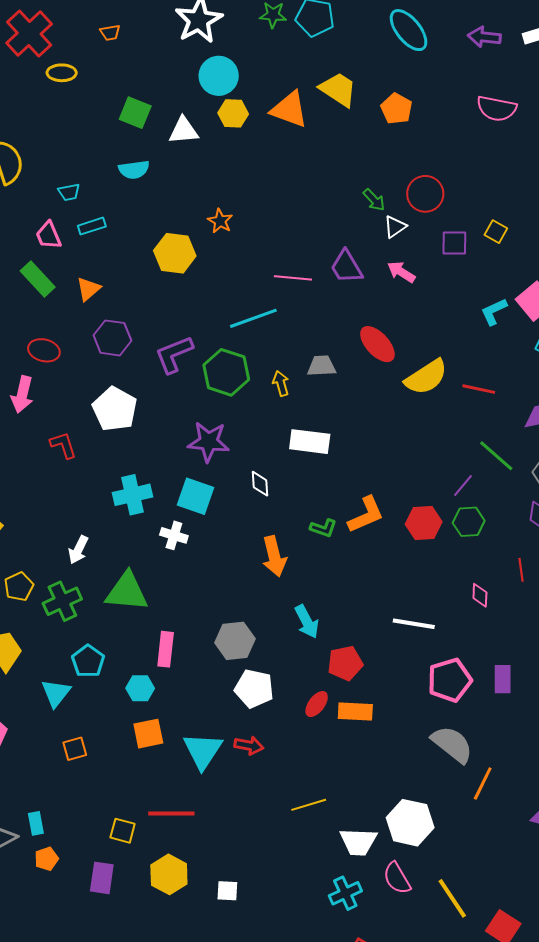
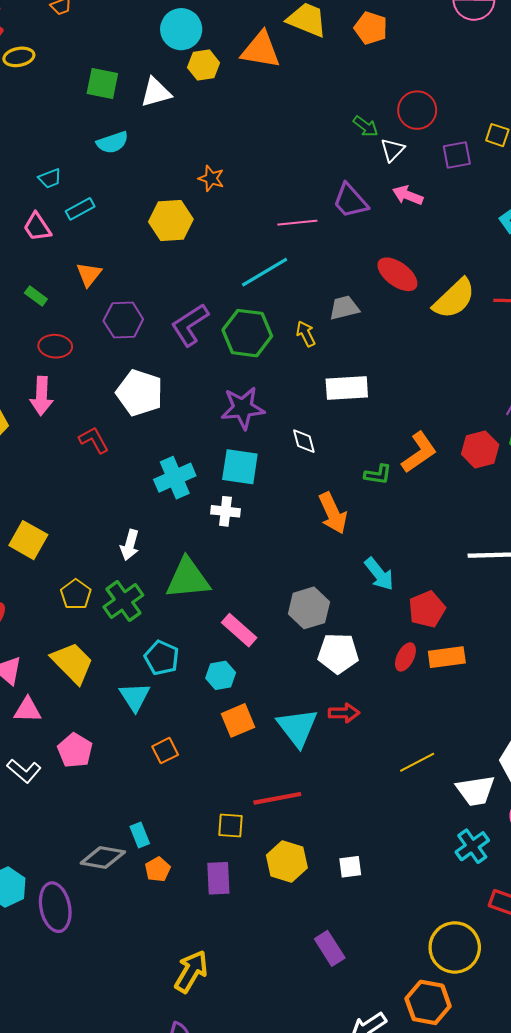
green rectangle: (38, 279) -> (36, 296), moved, size x0.6
pink rectangle: (166, 649) -> (239, 630), turned -44

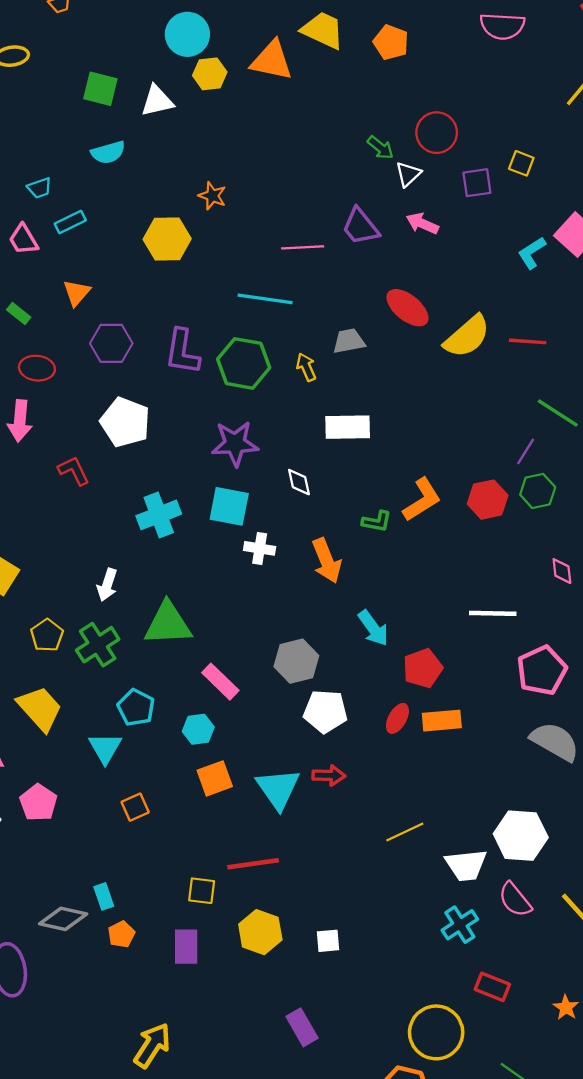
cyan line: (265, 272) -> (265, 299), turned 36
purple L-shape: (190, 325) -> (182, 352), turned -51
white cross: (225, 511) -> (260, 548), moved

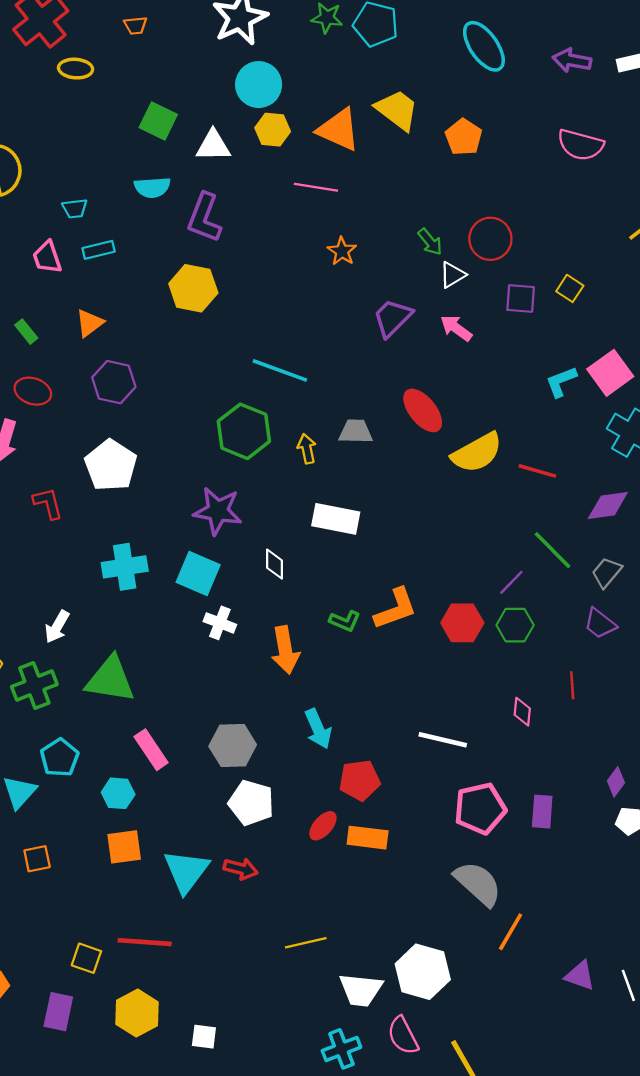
orange star: (212, 196) -> (342, 251), moved
purple trapezoid: (360, 227) -> (393, 318), turned 72
pink line: (303, 247) -> (316, 187), moved
purple L-shape: (182, 352) -> (204, 218), moved

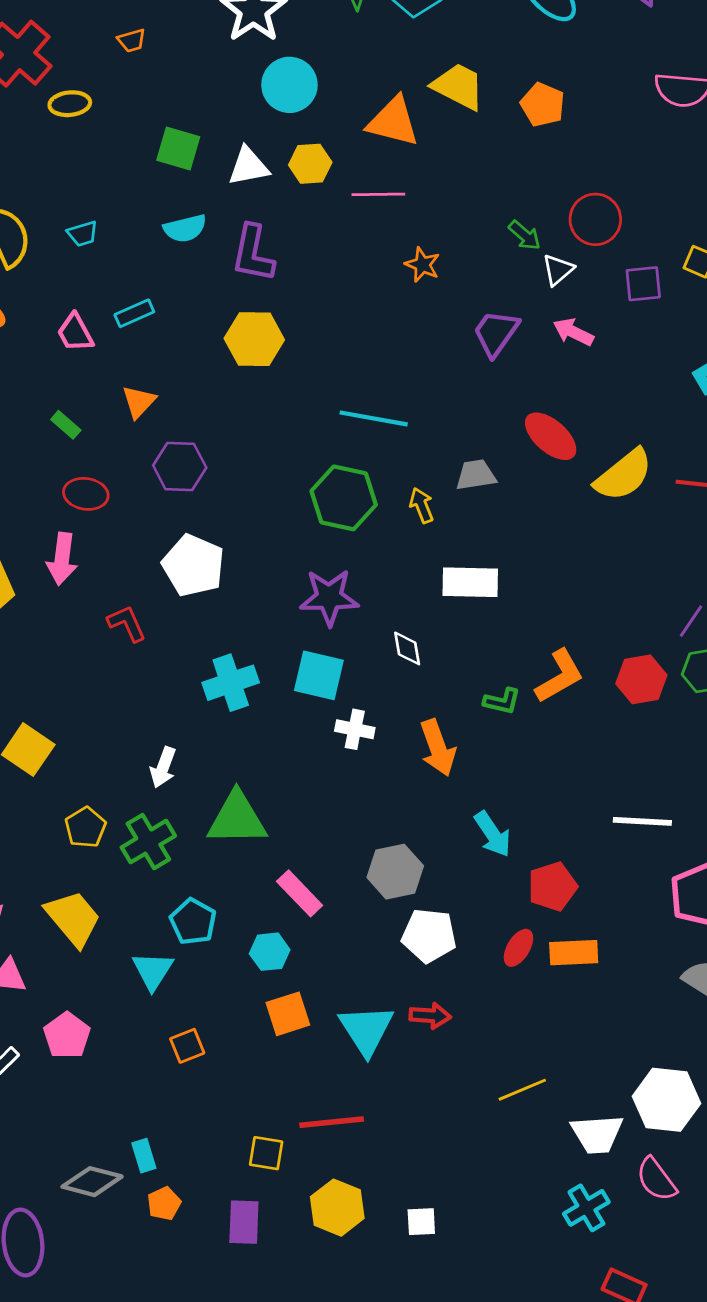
yellow hexagon: (273, 130) -> (310, 164), moved
cyan trapezoid: (75, 209) -> (83, 234), moved

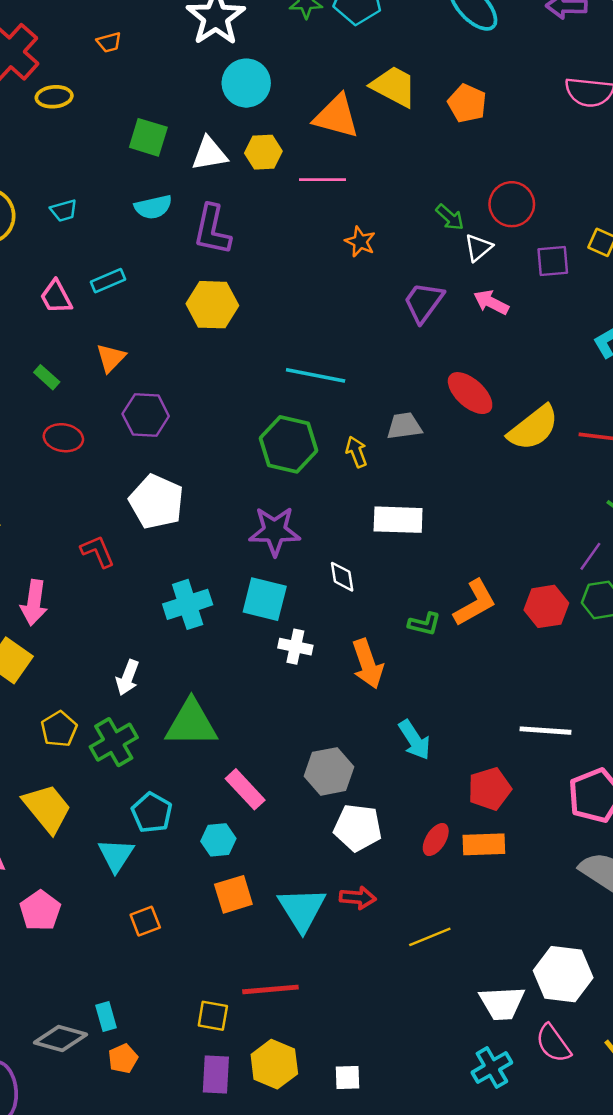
pink arrow: (62, 559) -> (34, 603), moved
red pentagon: (552, 886) -> (490, 789), moved
yellow line: (522, 1090) -> (430, 937), moved
purple rectangle: (244, 1222) -> (216, 1075), moved

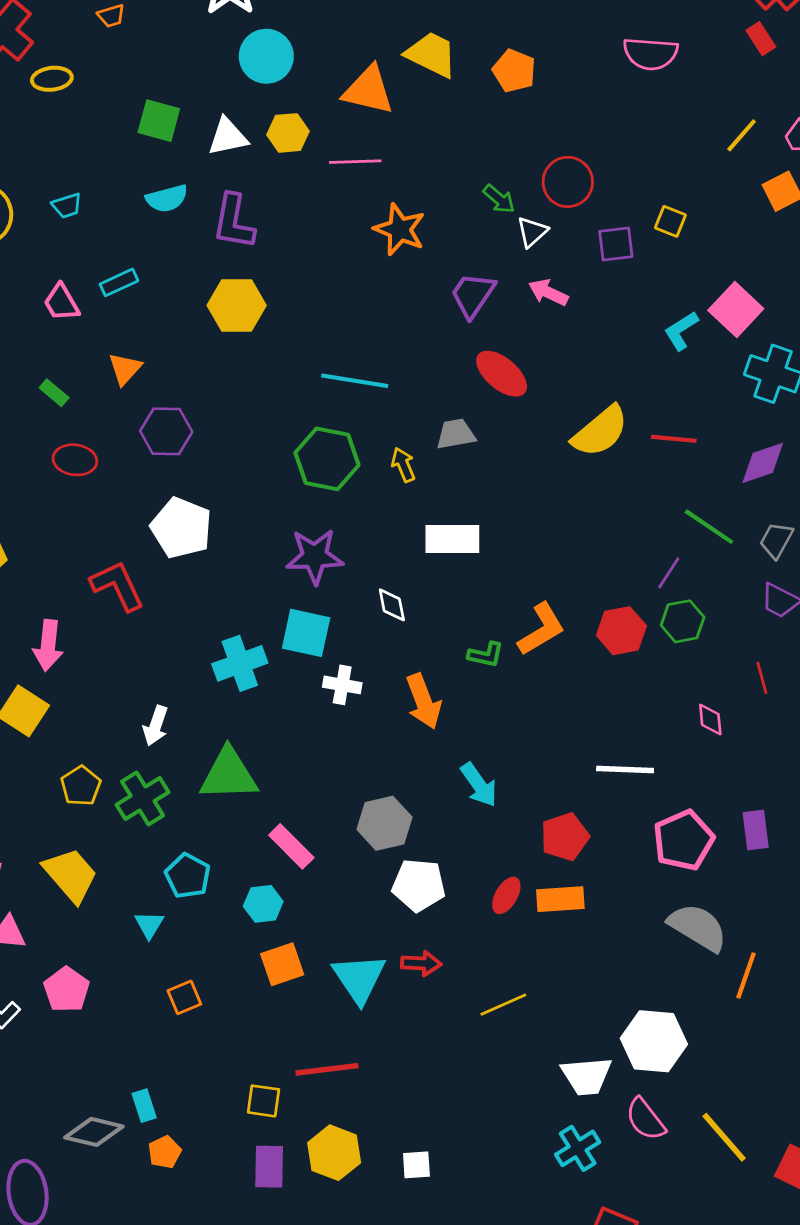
orange star: (360, 242) -> (400, 229), size x1.5
red ellipse: (470, 393) -> (502, 374), moved
red L-shape: (98, 551) -> (117, 586), size x1.4
cyan cross: (188, 604) -> (240, 663), moved
cyan triangle: (116, 855) -> (149, 925), size x0.7

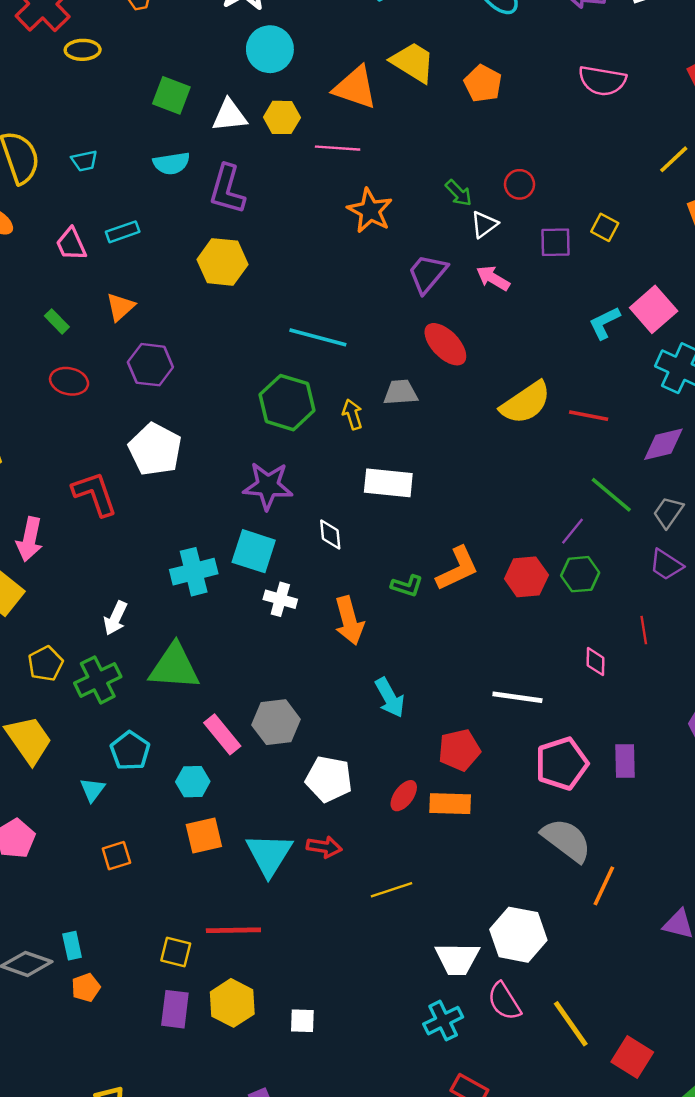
red circle: (568, 182) -> (519, 184), size x0.7
gray hexagon: (384, 823) -> (276, 722), moved

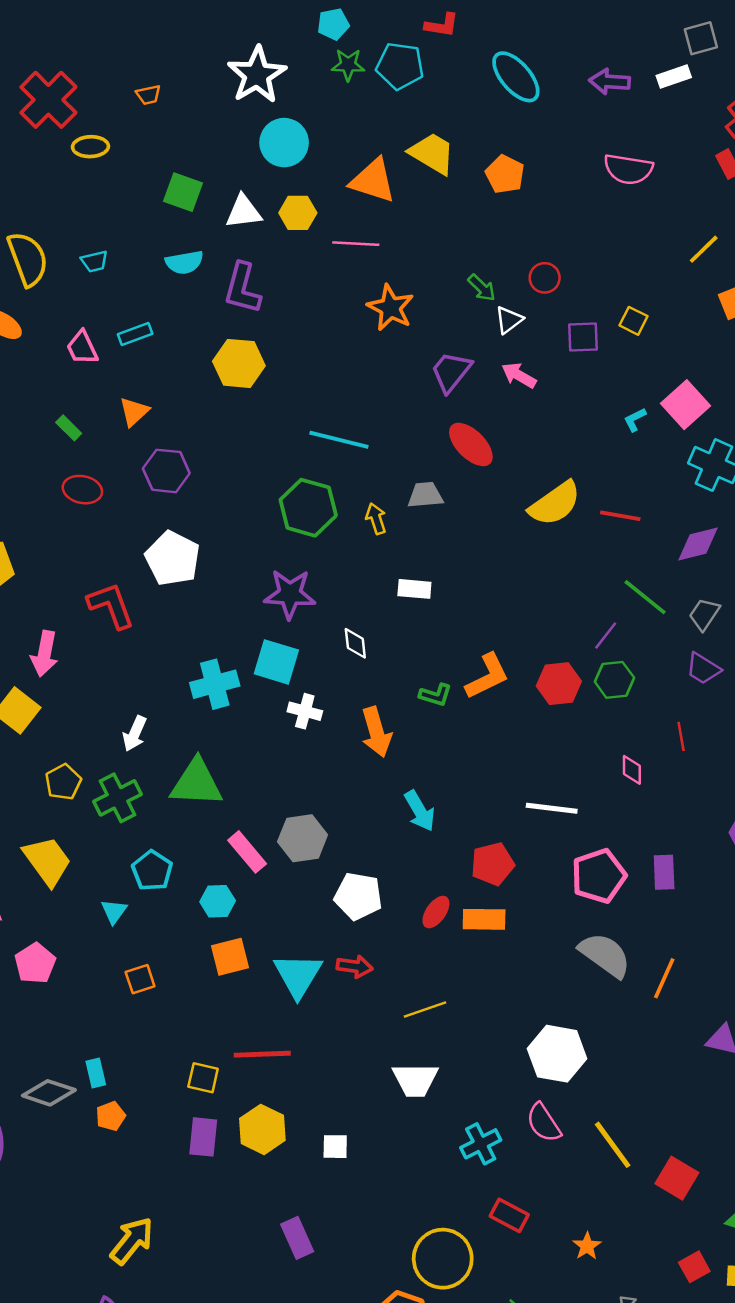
cyan L-shape: (604, 323) -> (635, 420), size x0.7
white rectangle: (388, 483) -> (414, 589), size x0.7
orange line: (604, 886) -> (664, 978), moved
white trapezoid: (457, 959) -> (415, 1080), moved

